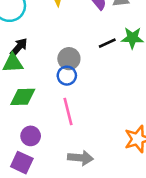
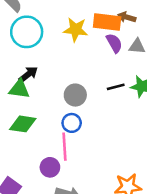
blue circle: (67, 76) -> (72, 123), moved
purple circle: (31, 136) -> (50, 167), moved

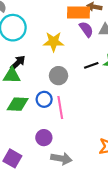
yellow star: (76, 30) -> (54, 42), moved
blue circle: (72, 123) -> (44, 99), moved
pink line: (64, 147) -> (60, 107), moved

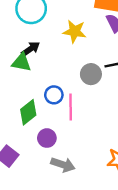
gray circle: (59, 76) -> (91, 74), moved
green diamond: (18, 104) -> (28, 112), moved, turned -50

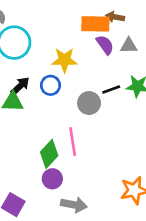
blue circle: (54, 95) -> (50, 85), moved
green diamond: (28, 112) -> (49, 154), moved

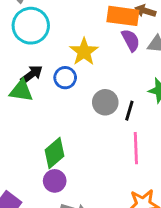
yellow star: (64, 60) -> (84, 52), turned 30
black line: (111, 89) -> (129, 111), moved, turned -60
pink line: (73, 142) -> (136, 148), moved

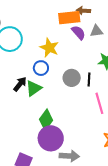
black arrow: (32, 74) -> (20, 84), moved
green triangle: (21, 91) -> (34, 88), moved, turned -30
purple circle: (55, 181) -> (51, 138), size x1.6

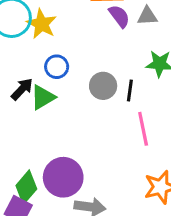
yellow star: (49, 48) -> (42, 24), moved
green diamond: (46, 120) -> (26, 187), moved

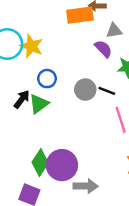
purple semicircle: (119, 16) -> (103, 49), moved
black line: (130, 90) -> (107, 91), turned -70
green diamond: (26, 187) -> (40, 163), moved

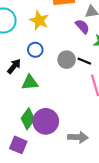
yellow star: (31, 46) -> (39, 20), moved
green triangle: (39, 104) -> (30, 82), moved, turned 30
gray arrow: (86, 186) -> (78, 137), moved

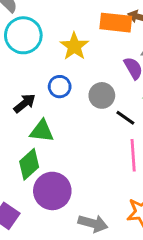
gray circle: (67, 60) -> (102, 95), moved
green diamond: (28, 119) -> (29, 164), moved

